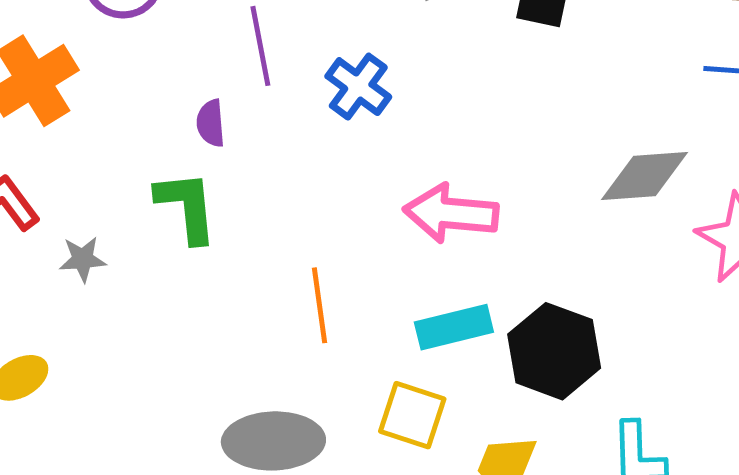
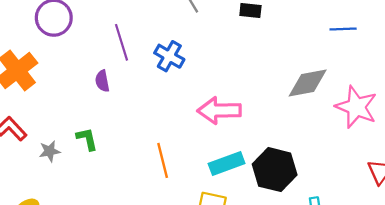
green L-shape: (187, 207) -> (87, 139), moved, size x0.7

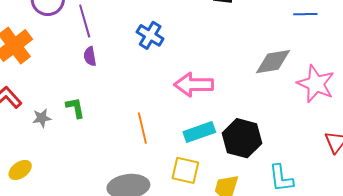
purple line: (121, 42) -> (85, 21), moved

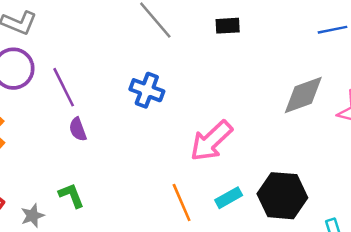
pink arrow: (194, 85) -> (211, 141), turned -33
orange line: (142, 128) -> (182, 203), moved
cyan rectangle: (199, 132) -> (229, 198), size x0.7

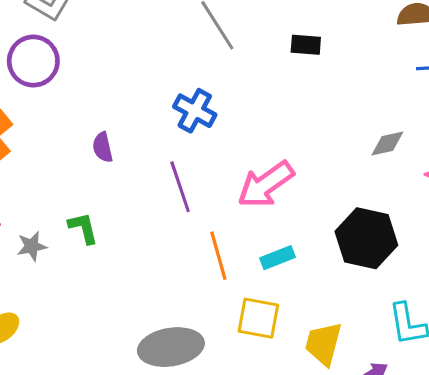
purple line: (64, 87) -> (180, 187), moved
gray diamond: (303, 95) -> (387, 143), size x0.6
black hexagon: (282, 196) -> (366, 238), moved

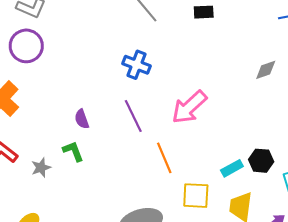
purple semicircle: (103, 147) -> (82, 119), moved
black hexagon: (366, 238) -> (261, 161), moved, size x0.6
cyan rectangle: (278, 258) -> (232, 168), moved

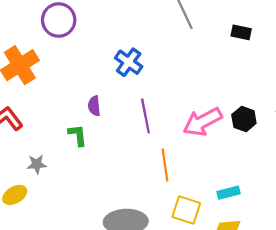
blue cross: (136, 65) -> (129, 62), moved
black hexagon: (261, 161) -> (244, 119), moved
gray star: (41, 168) -> (37, 164), moved

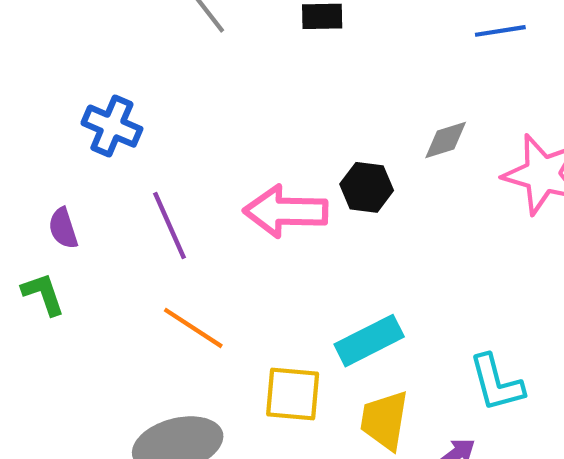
pink arrow: (203, 122) -> (286, 211), turned 42
orange line: (165, 165) -> (193, 328), moved, turned -36
cyan rectangle: (229, 193) -> (369, 341), size x1.4

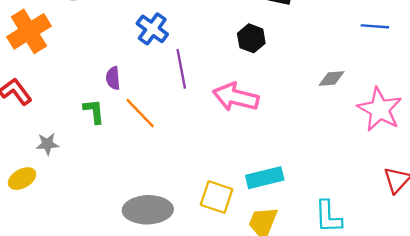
black hexagon: (367, 187) -> (251, 38), moved
purple line: (170, 226) -> (181, 69), moved
orange line: (193, 328) -> (140, 113), moved

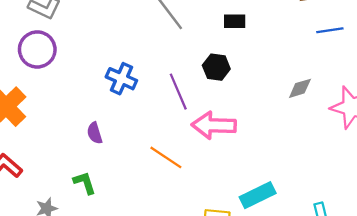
purple line: (181, 69) -> (178, 92), moved
green L-shape: (94, 111) -> (85, 183), moved
orange line: (140, 113) -> (166, 157), moved

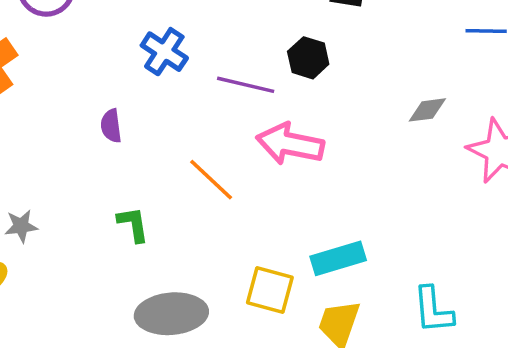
purple line: (178, 92) -> (246, 85), turned -63
green L-shape: (85, 183) -> (133, 224), moved

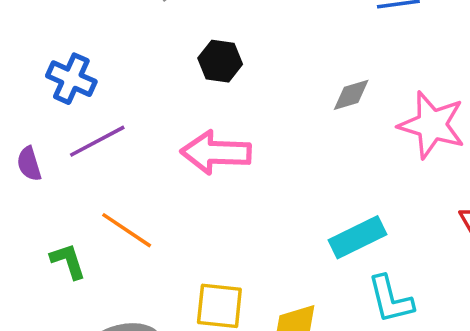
purple line: (246, 85) -> (97, 141), moved, turned -32
orange line: (211, 180) -> (127, 230), moved
cyan rectangle: (338, 258) -> (358, 237), moved

